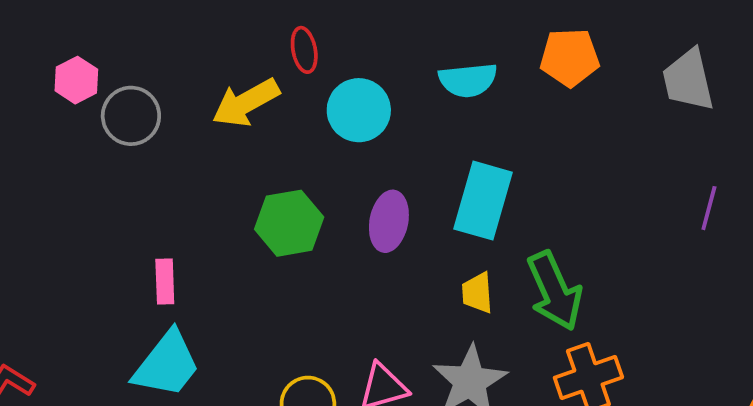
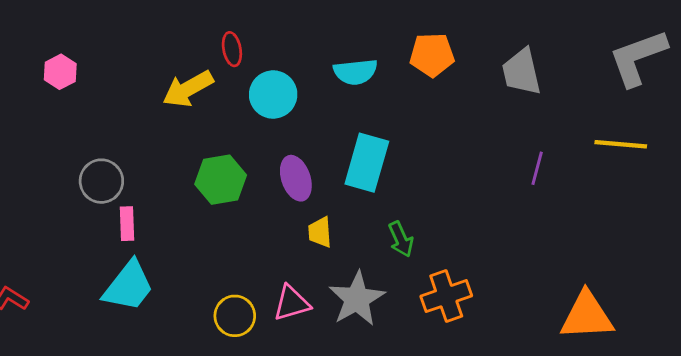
gray circle: (131, 116) -> (101, 181), moved
purple ellipse: (389, 221) -> (296, 178), turned -30
green arrow: (555, 291) -> (401, 239), moved, size x0.6
yellow trapezoid: (477, 293) -> (320, 232), moved

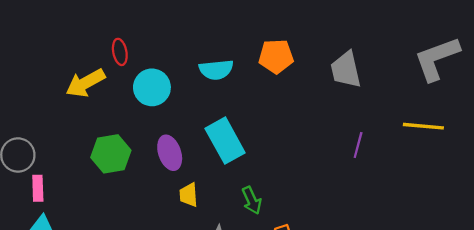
cyan rectangle: (367, 163) -> (225, 141), turned -45

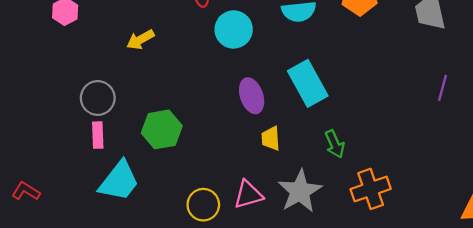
yellow arrow: (85, 83) -> (140, 40), moved, size x0.7
green hexagon: (111, 154) -> (162, 129), moved
pink rectangle: (38, 188) -> (98, 135), moved

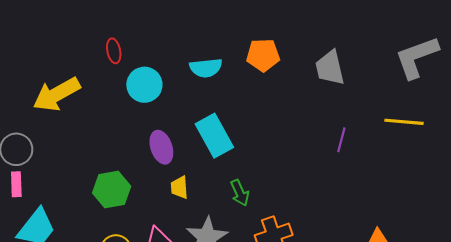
yellow arrow: (140, 40) -> (57, 94), size x1.8
green hexagon: (162, 129) -> (112, 190), moved

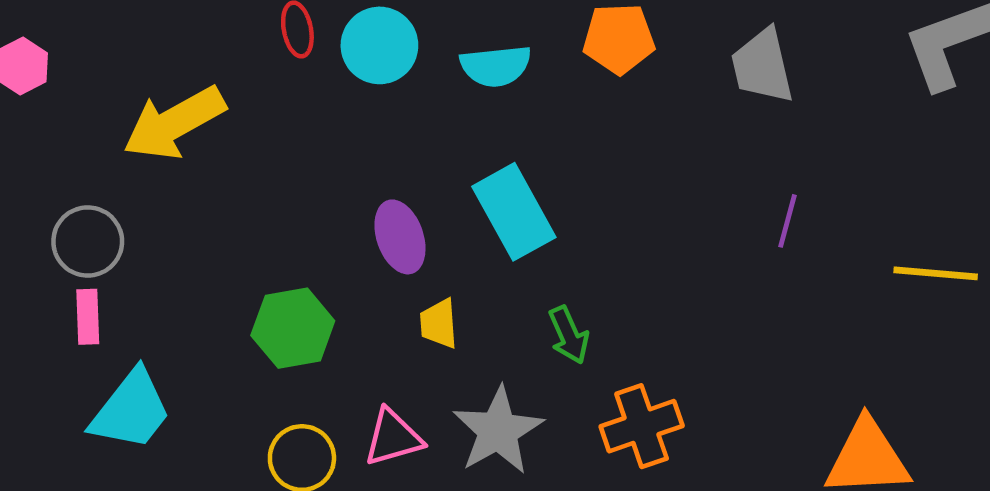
cyan circle: (144, 85) -> (379, 45), moved
yellow line: (404, 122) -> (936, 273), moved

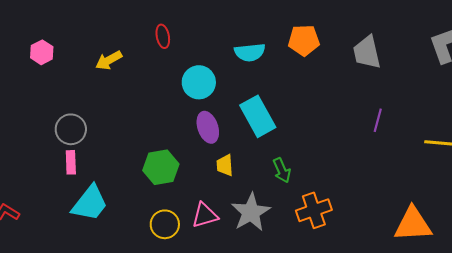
cyan circle: (379, 45) -> (199, 82), moved
yellow arrow: (174, 123) -> (109, 60), moved, size x0.6

